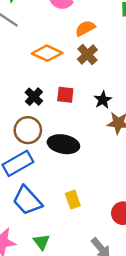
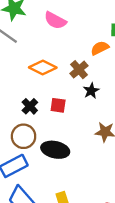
orange semicircle: (85, 28) -> (100, 48), moved
black star: (103, 100) -> (91, 91), moved

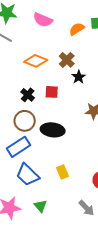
orange semicircle: (100, 48) -> (77, 29), moved

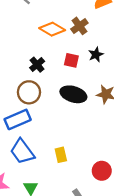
brown cross: (67, 60) -> (79, 26), moved
red square: (52, 92) -> (71, 60), moved
black ellipse: (53, 130) -> (73, 94), moved

